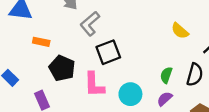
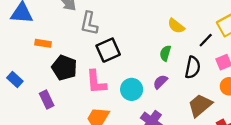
gray L-shape: (90, 24) -> (89, 23), turned -35
green semicircle: (166, 75) -> (165, 53), moved
purple semicircle: (165, 99) -> (160, 82), moved

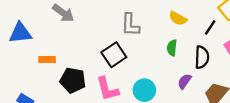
gray L-shape: (89, 23) -> (130, 25), moved
purple semicircle: (160, 82) -> (184, 81), moved

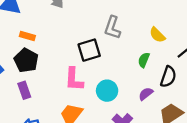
black pentagon: (73, 80) -> (26, 60), moved

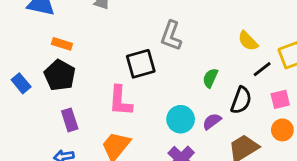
yellow semicircle: (157, 35) -> (248, 41), moved
purple rectangle: (24, 90) -> (70, 120), moved
cyan circle: (107, 91) -> (181, 119), moved

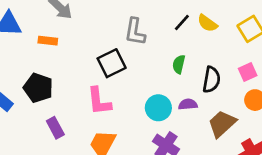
orange rectangle: (62, 44) -> (48, 41), moved
black line: (262, 69) -> (182, 23), moved
purple semicircle: (212, 121) -> (188, 104), turned 42

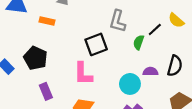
black line: (182, 23) -> (155, 30), moved
green semicircle: (179, 64) -> (139, 42), moved
purple semicircle: (188, 104) -> (150, 71), moved

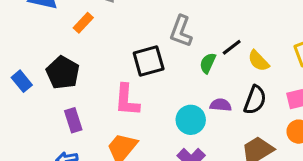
yellow semicircle: (176, 20) -> (258, 61), moved
orange rectangle: (47, 21) -> (83, 23), turned -64

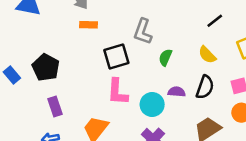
orange rectangle: (83, 23) -> (88, 25), moved, turned 49
black line: (232, 47) -> (215, 21), moved
pink L-shape: (127, 100) -> (118, 92), moved

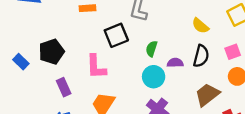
green semicircle: (165, 57) -> (152, 49), moved
black pentagon: (46, 67) -> (52, 52), turned 30
pink L-shape: (118, 92) -> (96, 67), moved

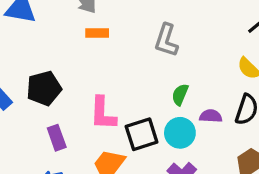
black square: (116, 35) -> (142, 134), moved

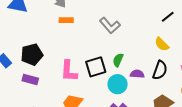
gray L-shape: (166, 40) -> (110, 25), turned -60
black square: (142, 134) -> (96, 67), moved
purple rectangle: (57, 138) -> (30, 80), moved, turned -56

